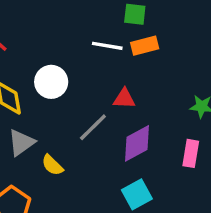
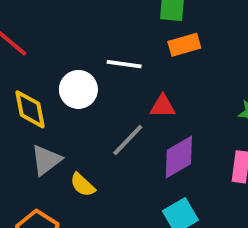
white line: (107, 46) -> (124, 64), moved

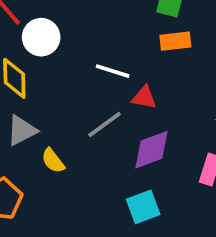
white line: (124, 64) -> (113, 71), moved
white circle: (78, 89) -> (41, 37), moved

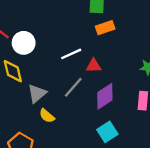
white line: (113, 71) -> (71, 54), turned -30
gray triangle: (22, 130) -> (37, 93), moved

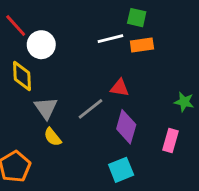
white line: (71, 54) -> (110, 39), moved
gray triangle: (37, 93) -> (46, 108), turned -36
purple diamond: (105, 96) -> (126, 127), turned -52

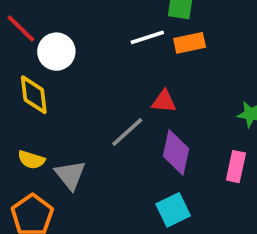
gray triangle: (46, 108) -> (70, 175), moved
yellow semicircle: (53, 137) -> (31, 160), moved, turned -30

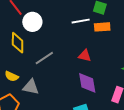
gray line: (127, 132) -> (44, 58), moved
purple diamond: (176, 152) -> (87, 83), turned -30
gray triangle: (70, 175) -> (31, 87), turned -48

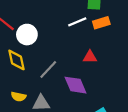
purple diamond: (87, 83) -> (75, 85), moved

